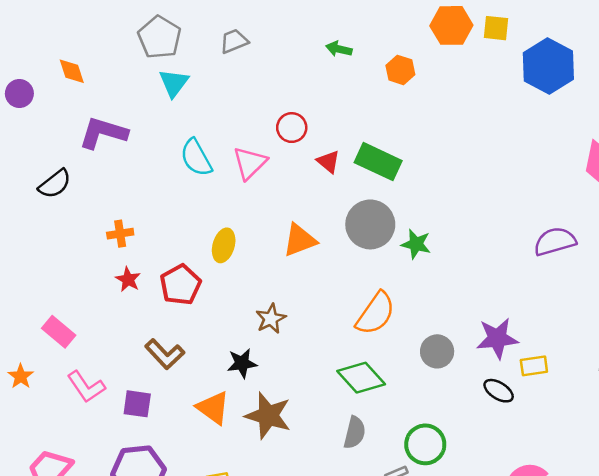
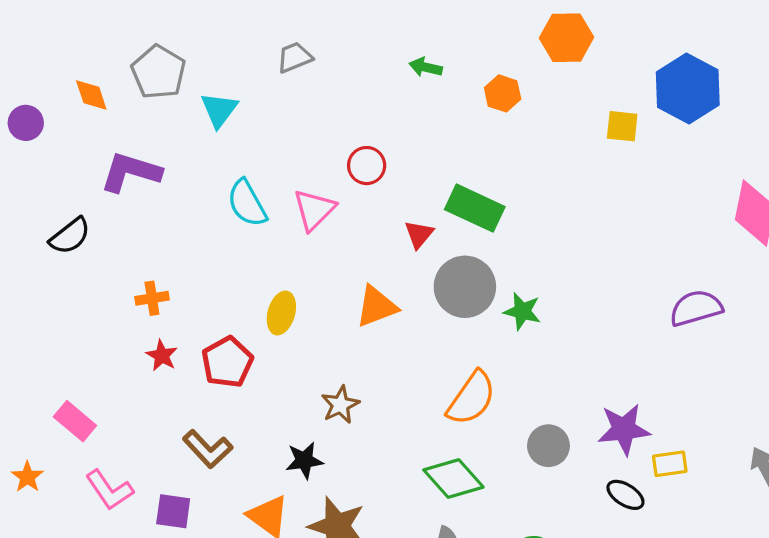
yellow square: (496, 28) -> (622, 126), moved
gray pentagon: (159, 37) -> (158, 72), moved
red triangle: (328, 162) -> (419, 234), moved, turned 30

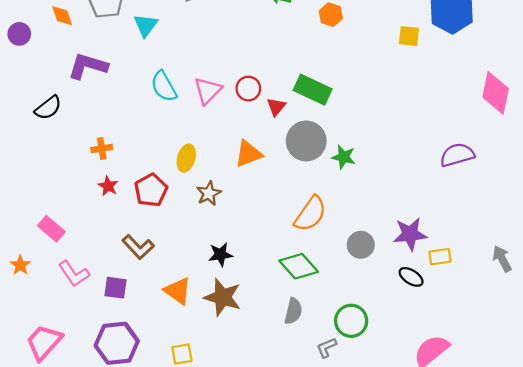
red circle: (367, 166) -> (248, 89), moved
brown star: (340, 405) -> (209, 193), moved
black star: (304, 460) -> (221, 254), moved

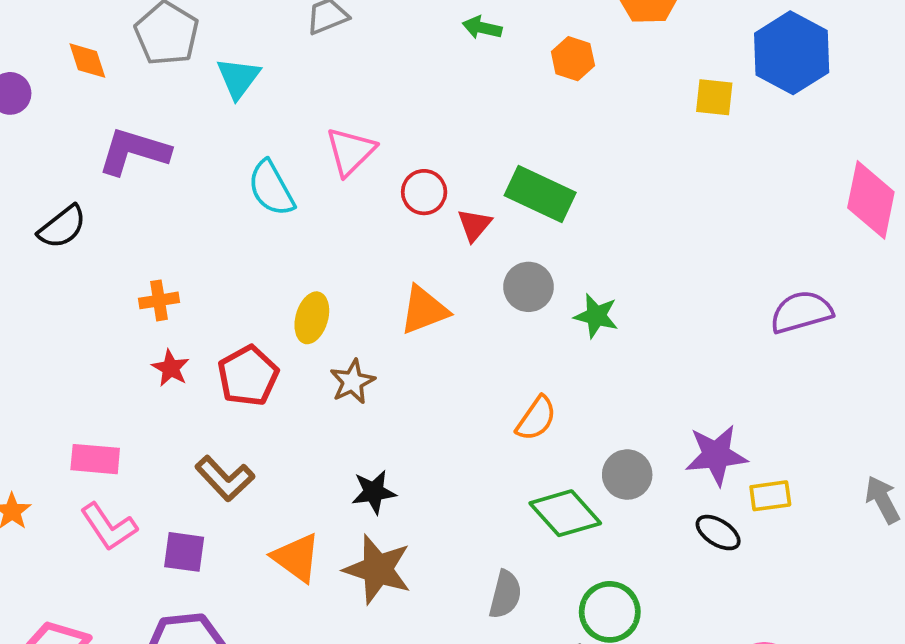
pink triangle: (208, 91) -> (351, 151), moved
gray circle: (306, 141) -> (528, 287), size x0.7
orange semicircle: (310, 214) -> (536, 418), size x0.7
pink rectangle: (51, 229) -> (95, 459), moved, turned -35
green diamond: (299, 266) -> (565, 513), moved

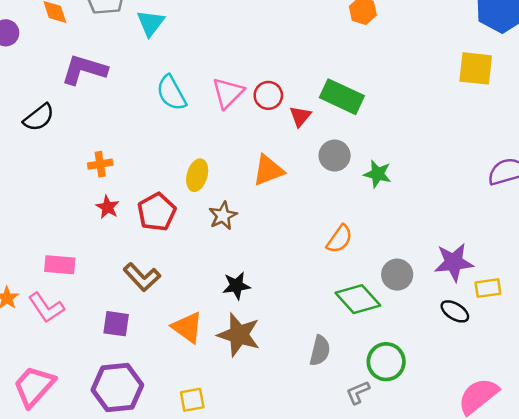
yellow square: (714, 97) -> (476, 68), moved, size x1.4
pink triangle: (351, 151) -> (228, 93), moved
pink L-shape: (109, 527) -> (46, 308), moved

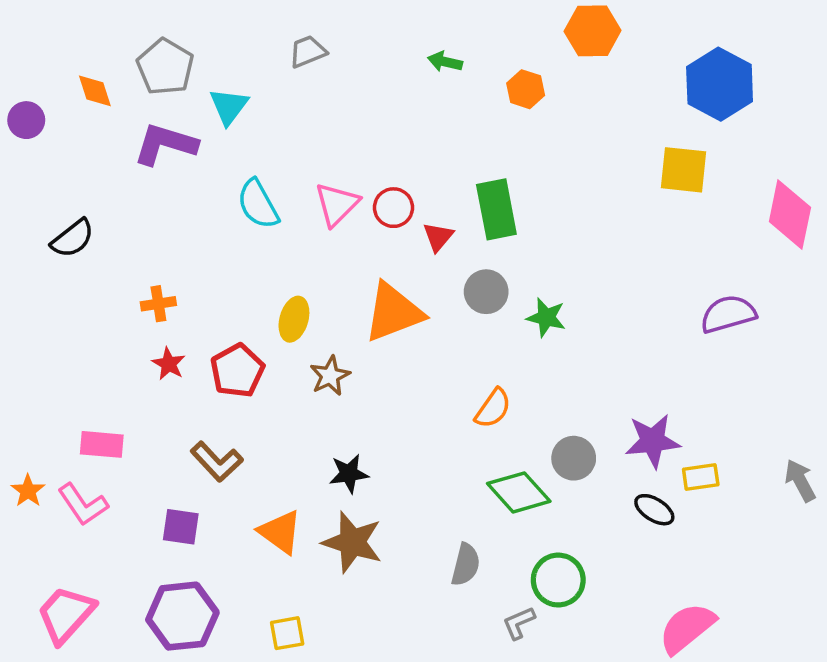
purple L-shape: (84, 70) -> (165, 144), moved
green rectangle: (342, 97) -> (496, 209), turned 54
orange triangle: (268, 170) -> (393, 312), size x1.4

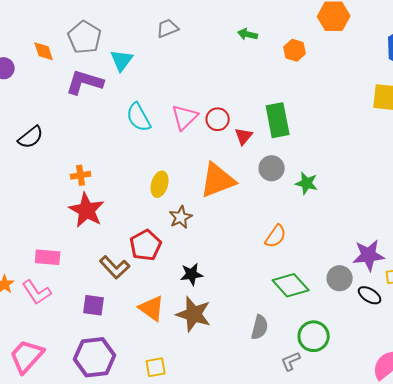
red star: (169, 364) -> (87, 210), size x1.8
red pentagon: (237, 371) -> (146, 245), moved
gray circle: (574, 458) -> (340, 278), moved

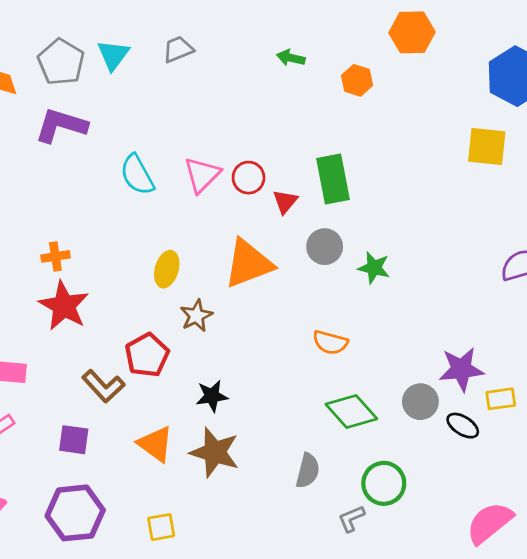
cyan triangle: (122, 60) -> (113, 55), moved
orange semicircle: (276, 236) -> (330, 342), turned 70

